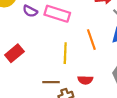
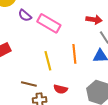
yellow line: (65, 53) -> (48, 61), turned -30

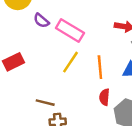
yellow line: (48, 61) -> (71, 62), moved, turned 48
red semicircle: (61, 89) -> (104, 97), moved, turned 80

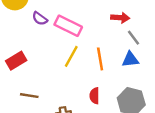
red semicircle: (104, 97) -> (94, 96), moved
brown line: (45, 103) -> (29, 96), moved

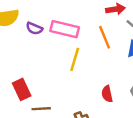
orange line: (100, 59) -> (105, 37), moved
red rectangle: (16, 61) -> (22, 89), moved, turned -72

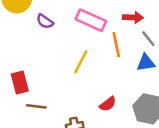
pink rectangle: (65, 29) -> (91, 20), moved
red semicircle: (107, 94) -> (108, 104), turned -126

